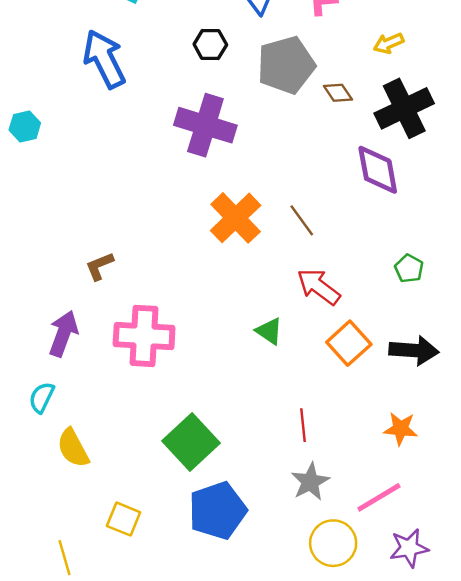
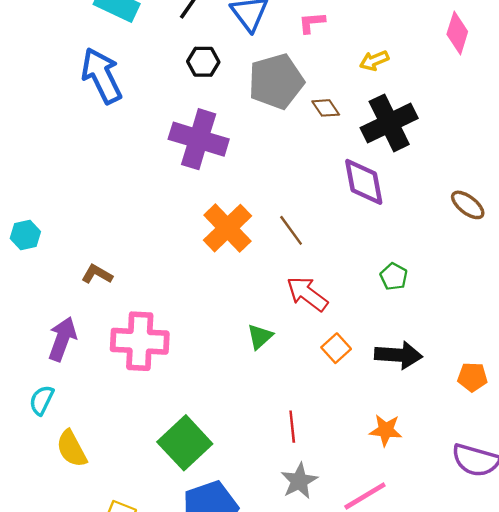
cyan hexagon: (25, 126) -> (25, 235), moved
brown L-shape: (99, 266) -> (97, 274), turned 52
green triangle: (269, 331) -> (260, 337), turned 44
orange square: (349, 343) -> (336, 348), size x0.7

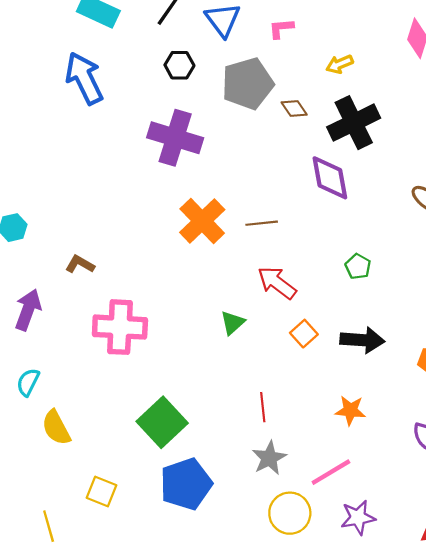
brown line: (291, 230) -> (262, 223), turned -60
purple arrow: (62, 339) -> (28, 310), moved

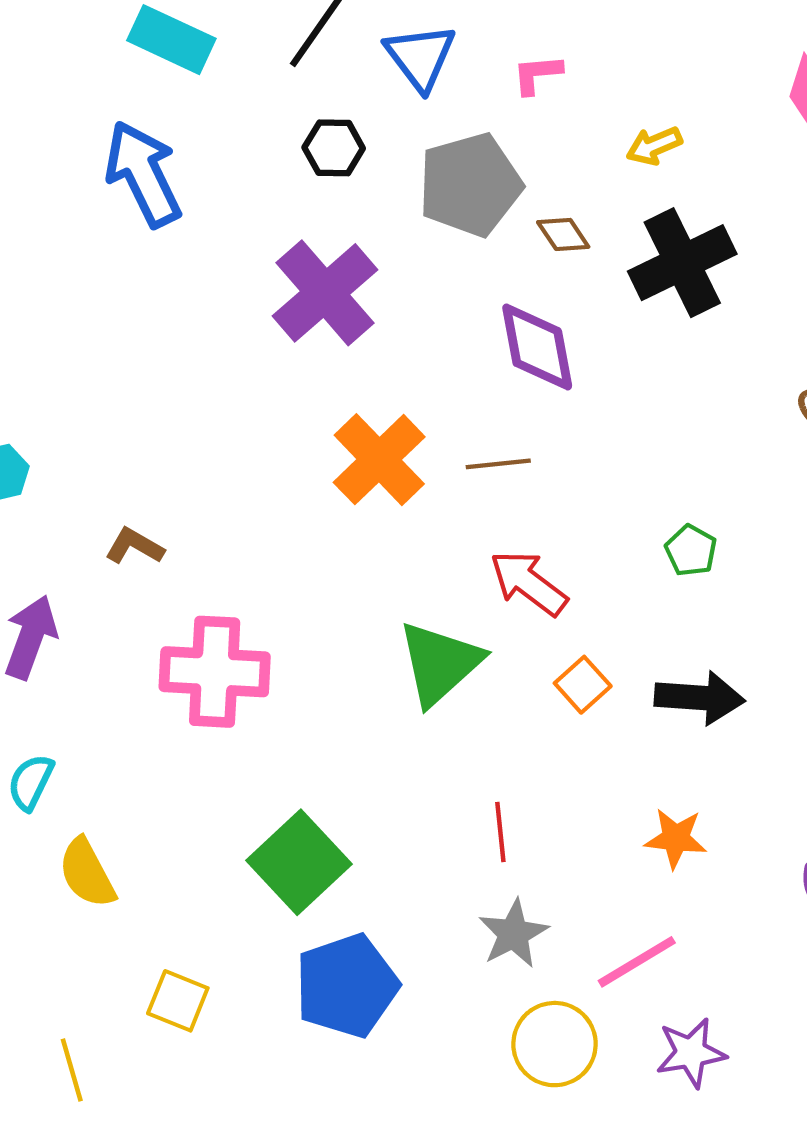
purple cross: (175, 138) -> (325, 293), turned 32
purple diamond: (330, 178) -> (537, 347), moved
green triangle: (232, 323) -> (440, 663), size x1.8

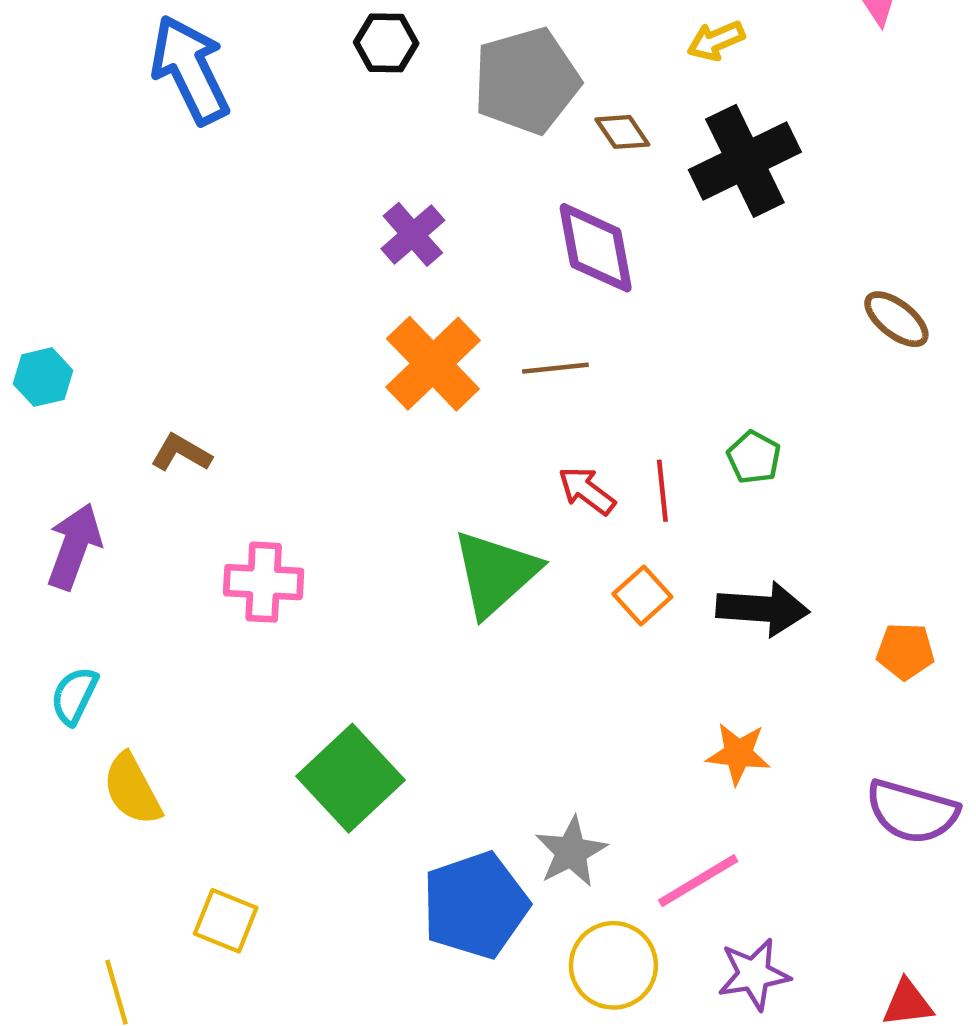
purple cross: (325, 293) -> (413, 234), moved, size x0.6
red arrow: (529, 583) -> (587, 491), size x0.7
pink cross: (215, 672) -> (264, 582), size x0.7
red line: (500, 832) -> (662, 491), moved
blue pentagon: (347, 986) -> (475, 905), moved

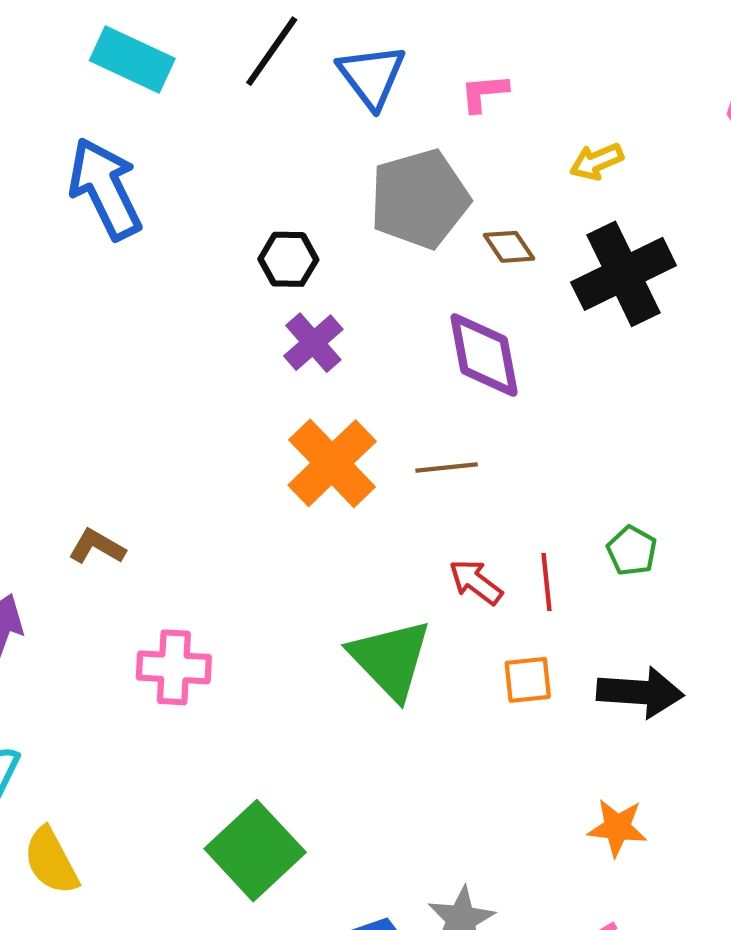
black hexagon: (386, 43) -> (288, 259), moved
green triangle: (495, 573) -> (390, 659), turned -32
orange square: (642, 595) -> (528, 680), turned 36

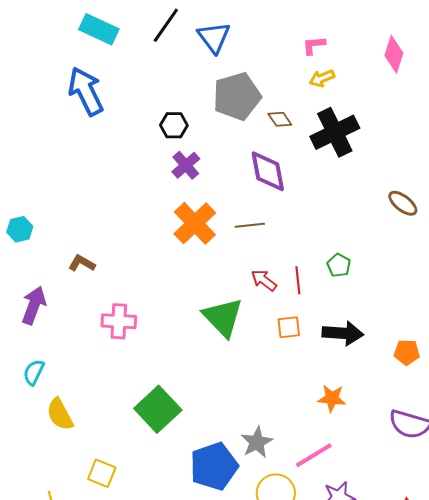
pink L-shape: (484, 93) -> (314, 45), moved

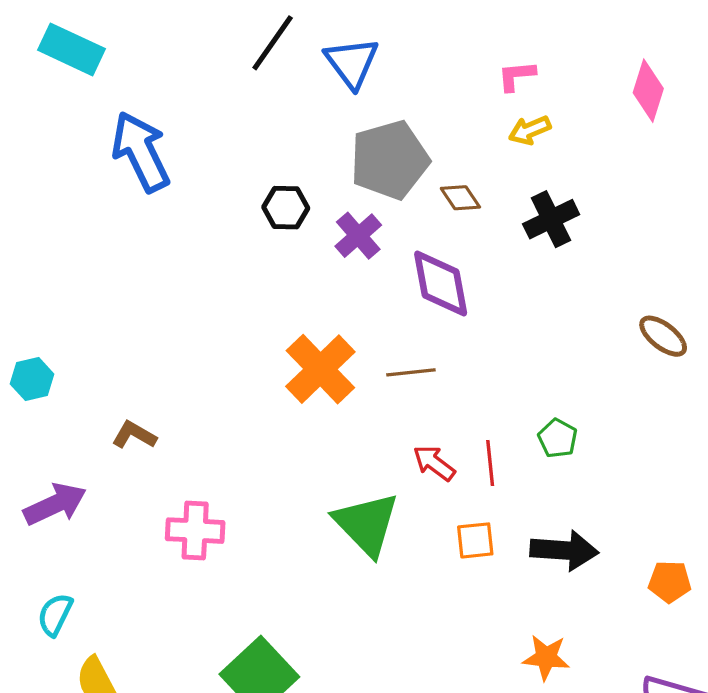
cyan rectangle: (99, 29) -> (72, 49), moved
black cross: (335, 132) -> (551, 219), size x0.7
purple cross: (186, 165) -> (358, 236), moved
purple arrow: (34, 305) -> (55, 504), turned 45

